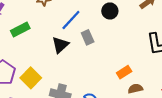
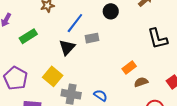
gray rectangle: (88, 37) -> (92, 38), turned -72
yellow square: (31, 78) -> (53, 76), moved

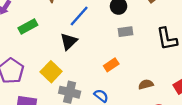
gray rectangle: (92, 38) -> (125, 32), moved
orange rectangle: (129, 67) -> (111, 65), moved

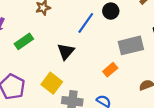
blue line: (79, 16) -> (86, 23), moved
gray rectangle: (125, 32) -> (131, 45), moved, size x1.6

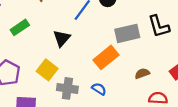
orange rectangle: (110, 70) -> (106, 57), size x1.6

